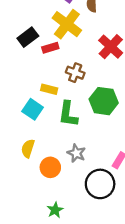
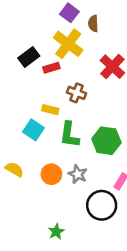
green hexagon: (104, 101) -> (106, 141), moved
yellow semicircle: (28, 148) -> (14, 169), moved, turned 102
orange circle: (50, 167) -> (51, 174), moved

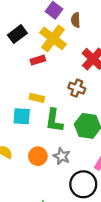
black rectangle: (29, 57) -> (17, 34), moved
brown cross: (77, 93) -> (77, 88), moved
cyan square: (33, 130) -> (22, 116), turned -30

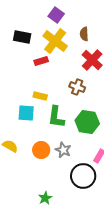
brown semicircle: (76, 20) -> (84, 34), moved
black rectangle: (17, 34) -> (22, 37), turned 48

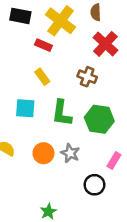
red rectangle: (41, 61) -> (43, 45), turned 40
yellow rectangle: (40, 96) -> (42, 77), moved, turned 40
black circle: (83, 176) -> (94, 185), size x0.7

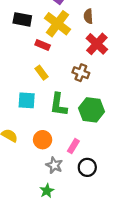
gray star: (70, 153) -> (54, 165), moved
pink rectangle: (114, 160) -> (73, 146), moved

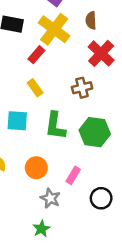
red rectangle: (43, 45) -> (36, 55), turned -72
brown cross: (81, 73) -> (82, 88), turned -35
black circle: (87, 167) -> (101, 198), moved

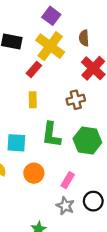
yellow rectangle: (35, 88) -> (33, 100), turned 35
cyan square: (17, 121) -> (16, 143), moved
gray star: (50, 198) -> (65, 206), moved

